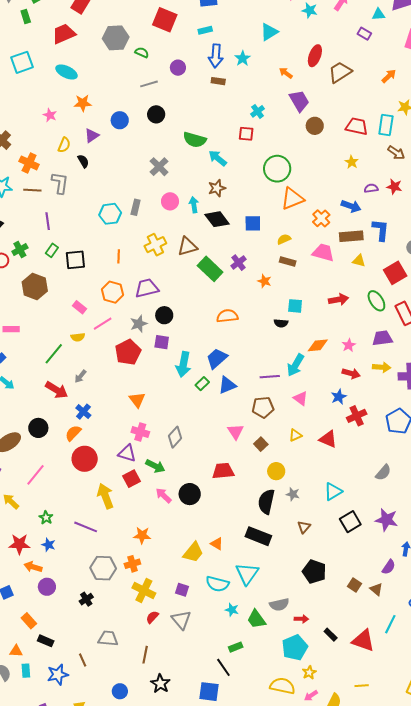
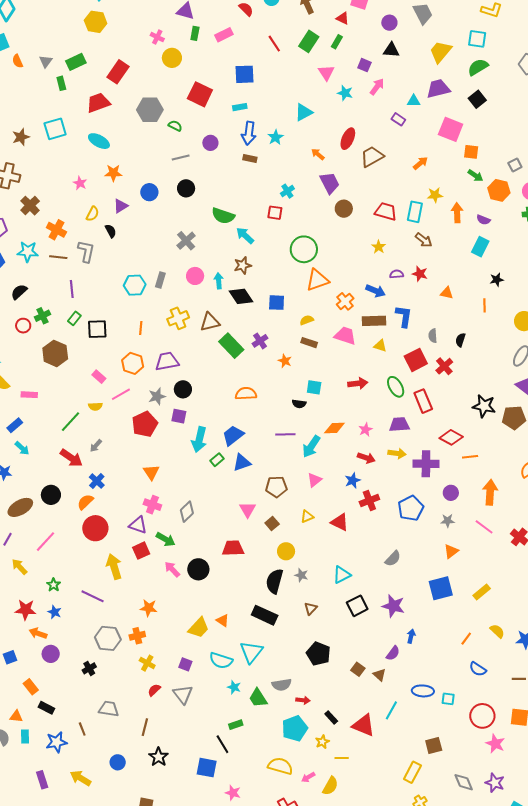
purple line: (270, 377) -> (285, 434), moved
pink triangle: (301, 398) -> (314, 480), turned 42
yellow cross: (144, 591) -> (147, 663), size x0.7
yellow star: (309, 672) -> (322, 742), moved
yellow line: (362, 686) -> (342, 758), moved

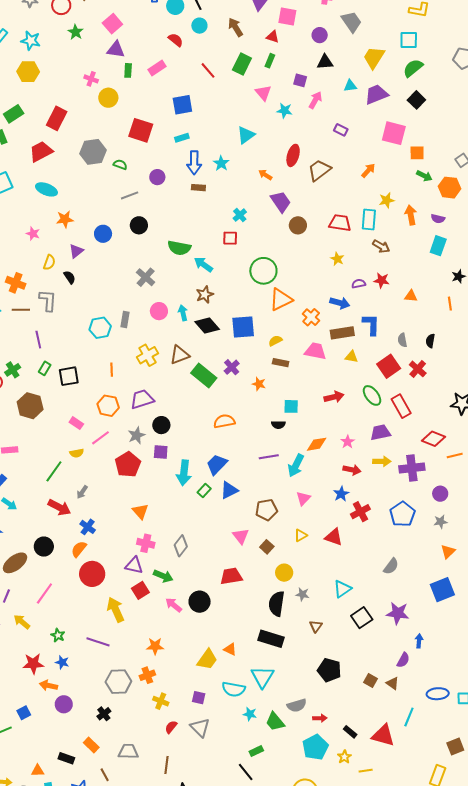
cyan triangle: (414, 101) -> (350, 86), moved
blue square: (277, 303) -> (243, 327), size x1.4
orange rectangle: (31, 687) -> (91, 745), moved

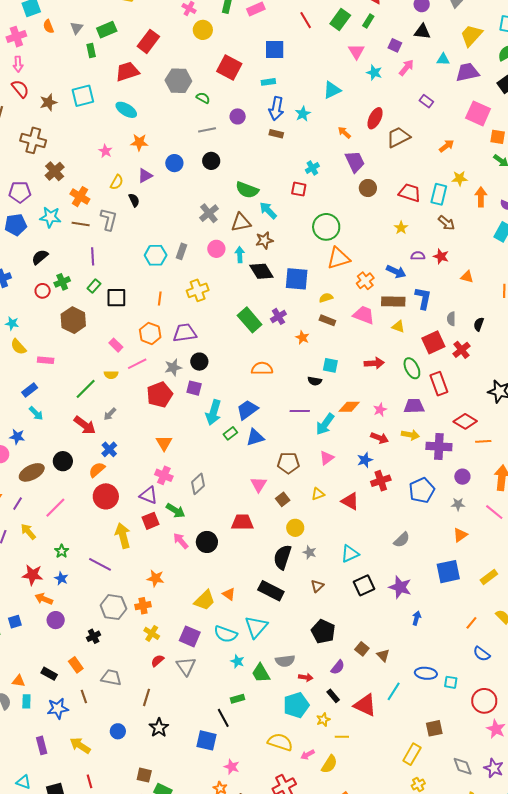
brown triangle: (179, 355) -> (241, 222), moved
purple semicircle: (403, 660) -> (338, 667), moved
purple square: (199, 698) -> (190, 636), size x1.5

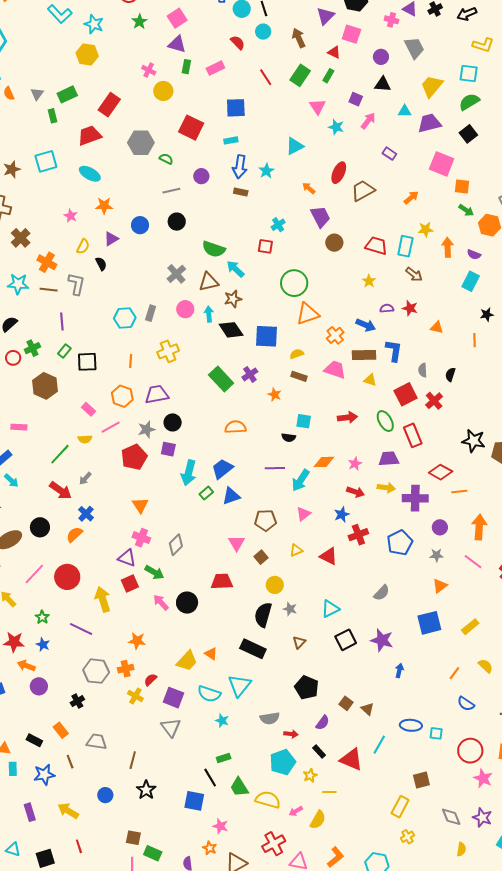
red circle: (106, 496) -> (67, 577), moved
red semicircle: (157, 661) -> (150, 680), moved
green trapezoid: (261, 673) -> (239, 787), moved

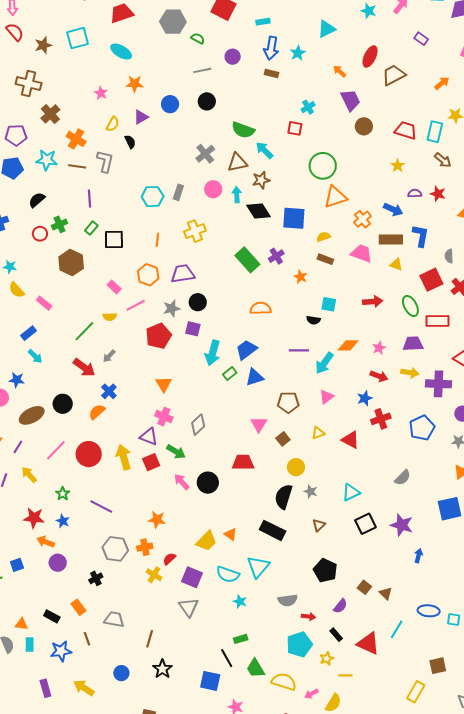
pink rectangle: (19, 427) -> (44, 303), turned 35
red rectangle: (413, 435) -> (438, 321), turned -70
yellow arrow: (103, 599) -> (124, 457), moved

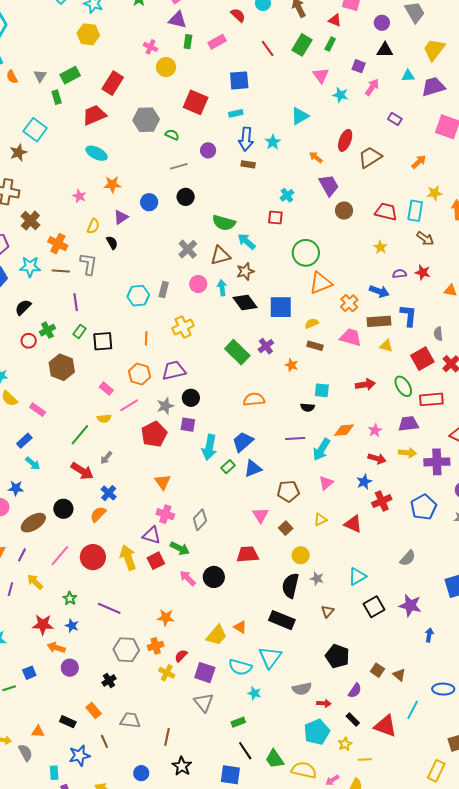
cyan square: (78, 38) -> (35, 130), moved, turned -35
green rectangle: (241, 639) -> (238, 722), moved
cyan rectangle: (30, 645) -> (54, 773), moved

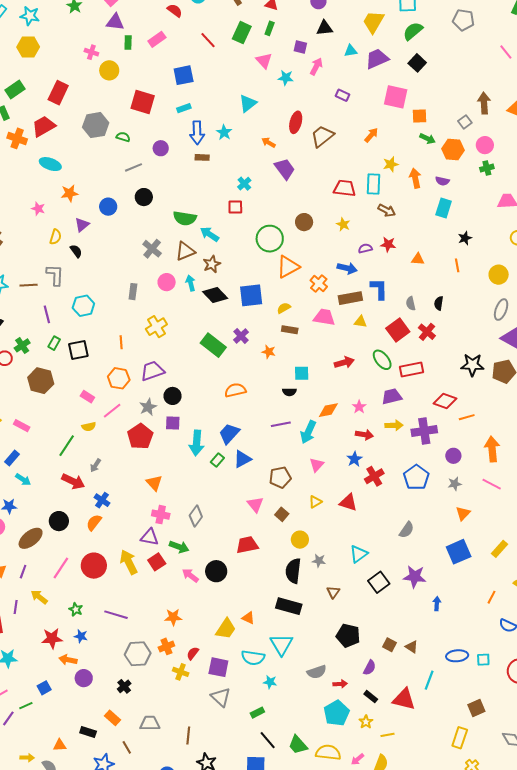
brown circle: (344, 211) -> (304, 222), moved
orange cross: (58, 244) -> (17, 138), moved
cyan hexagon: (138, 296) -> (83, 306), moved

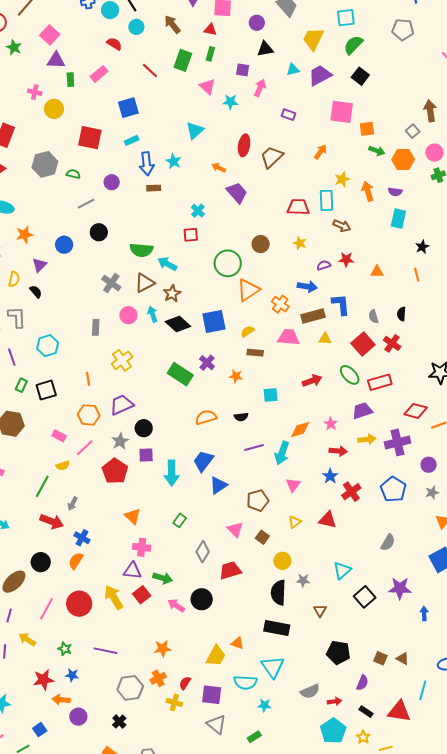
black semicircle: (289, 392) -> (241, 417), moved
green rectangle: (217, 460) -> (180, 520), moved
gray diamond: (196, 516) -> (203, 552), moved

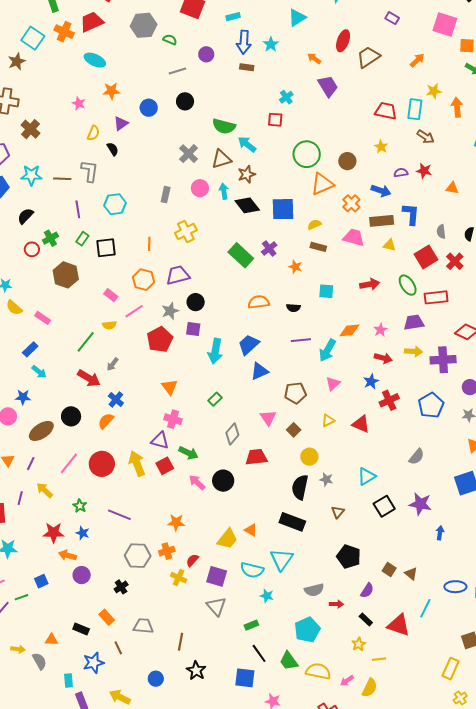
brown circle: (261, 244) -> (347, 161), moved
cyan pentagon: (333, 731) -> (307, 630), moved

